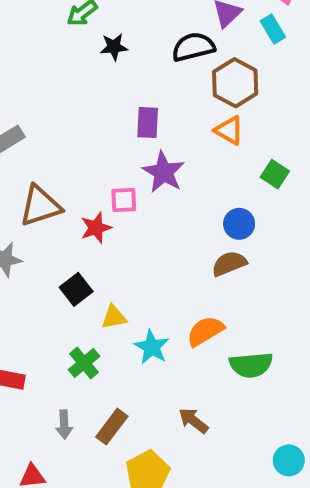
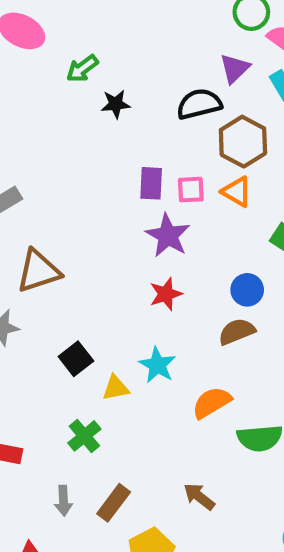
pink square: (124, 200) -> (191, 190), moved
red star: (96, 228) -> (166, 294), moved
cyan star: (152, 347) -> (157, 365), moved

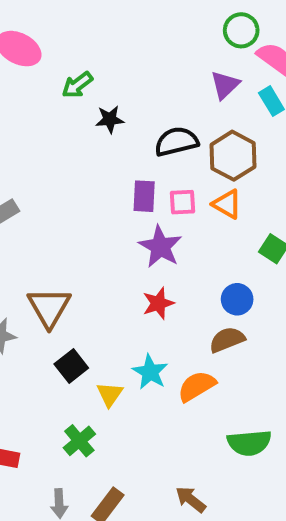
black semicircle: (199, 104) -> (176, 142), moved
brown triangle: (38, 271) -> (49, 307), moved, turned -42
yellow triangle: (116, 388) -> (110, 394), turned -44
orange semicircle: (212, 403) -> (197, 386), moved

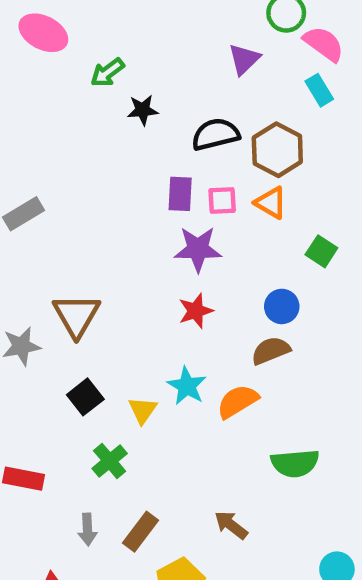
purple triangle: (225, 85) -> (244, 59), moved
purple star: (160, 247) -> (198, 249), turned -30
black square: (71, 366) -> (85, 397), moved

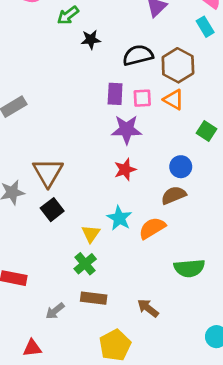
black square: (85, 397) -> (52, 210), moved
green cross: (110, 461) -> (85, 264), moved
gray arrow: (87, 529) -> (55, 311), turned 54
brown rectangle: (140, 532) -> (94, 298), moved, turned 60

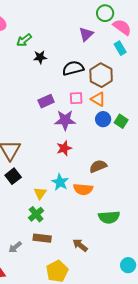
purple rectangle: (115, 94) -> (46, 101), moved, turned 63
blue circle: (181, 167) -> (103, 119), moved
orange semicircle: (152, 228) -> (83, 189), turned -144

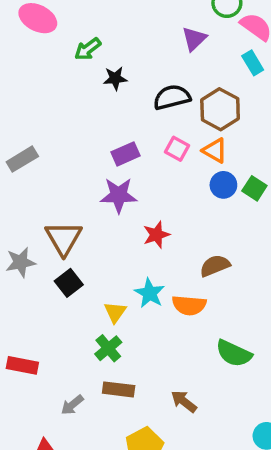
pink square: (76, 98) -> (177, 149), turned 32
purple star: (65, 120) -> (119, 195), moved
green semicircle: (109, 217) -> (234, 353), turned 30

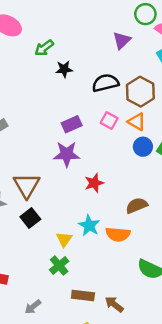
brown rectangle: (119, 389) -> (83, 296), moved

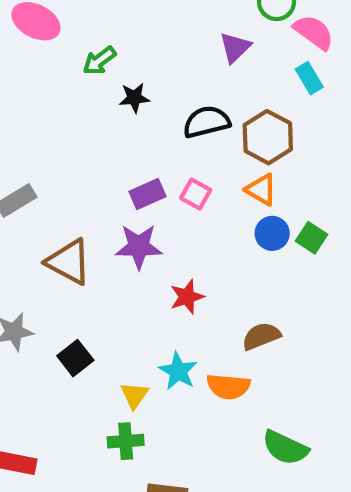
pink square: (109, 120) -> (196, 194), moved
brown triangle: (27, 185) -> (69, 262), moved, turned -32
green cross: (59, 266) -> (126, 441), turned 36

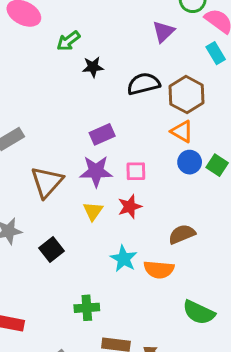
pink square: (196, 194) -> (136, 171), moved, turned -30
brown triangle: (69, 262) -> (47, 182), turned 44
yellow triangle: (134, 395) -> (93, 211), moved

